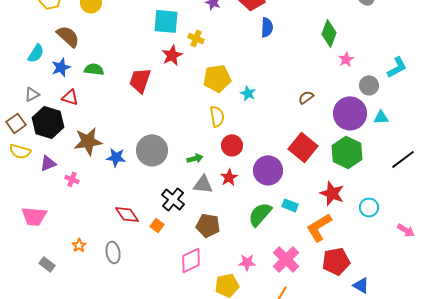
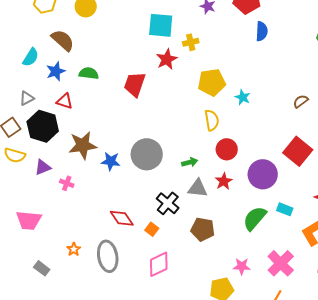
yellow cross: (196, 38) -> (191, 42), turned -35
gray ellipse: (113, 252) -> (108, 256), size x1.4
pink diamond: (191, 260) -> (159, 264), moved

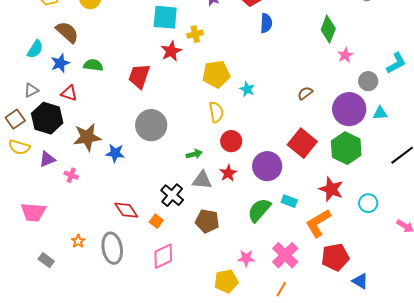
gray circle: (147, 154) -> (151, 125), moved

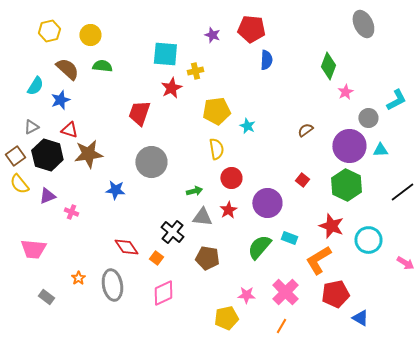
green semicircle: (93, 65) -> (102, 66), moved
brown star: (87, 137) -> (88, 154), moved
red square: (302, 143) -> (302, 180), size x0.5
yellow semicircle: (19, 147) -> (19, 184), turned 35
cyan circle: (368, 203) -> (368, 240), size x1.4

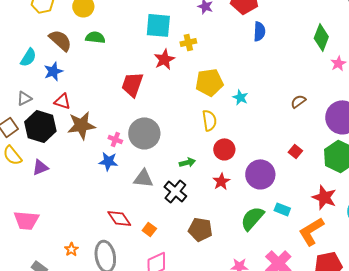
pink cross: (71, 212) -> (115, 139), moved
gray triangle: (202, 217) -> (143, 178), moved
black cross: (172, 232) -> (175, 191), moved

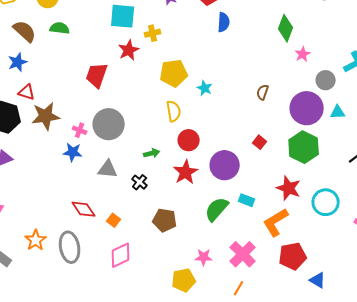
brown semicircle: (298, 101) -> (263, 92), turned -35
red star: (221, 181) -> (186, 172), size x1.4
black cross: (175, 191) -> (140, 182), size x0.7
orange star: (71, 249) -> (36, 240), size x1.5

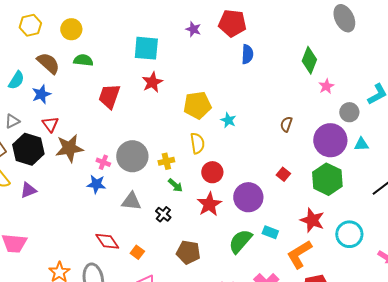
yellow cross: (153, 33) -> (166, 161), moved
red trapezoid: (97, 75) -> (109, 96), moved
red triangle: (27, 92) -> (50, 124), turned 36
green arrow: (152, 153) -> (175, 185), turned 56

